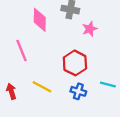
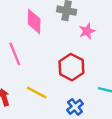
blue cross: (78, 91) -> (75, 107), moved, turned 35

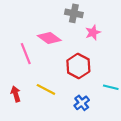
pink diamond: (34, 21) -> (49, 38), moved, turned -55

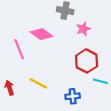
red hexagon: (78, 66) -> (87, 61), moved
blue cross: (82, 103) -> (73, 96), turned 32

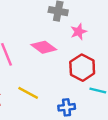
pink diamond: (42, 34) -> (44, 47), moved

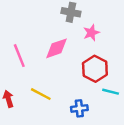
pink diamond: (44, 47) -> (56, 48), turned -55

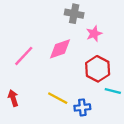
pink line: (19, 56) -> (24, 56), turned 65
yellow line: (41, 94) -> (58, 98), moved

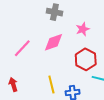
gray cross: (74, 14) -> (54, 12), moved
yellow line: (58, 98) -> (51, 84), turned 48

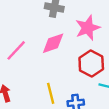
pink star: (83, 29) -> (88, 28), size x1.5

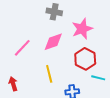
yellow line: (51, 93) -> (49, 74), moved

